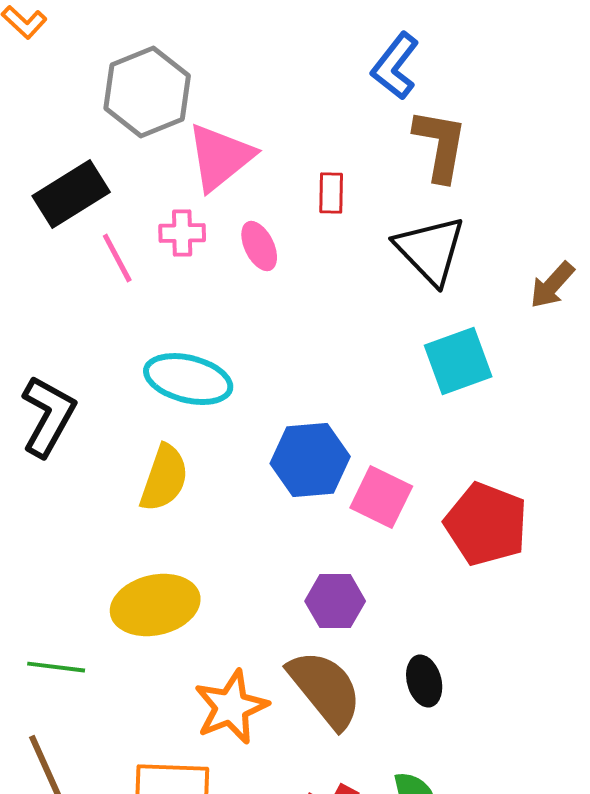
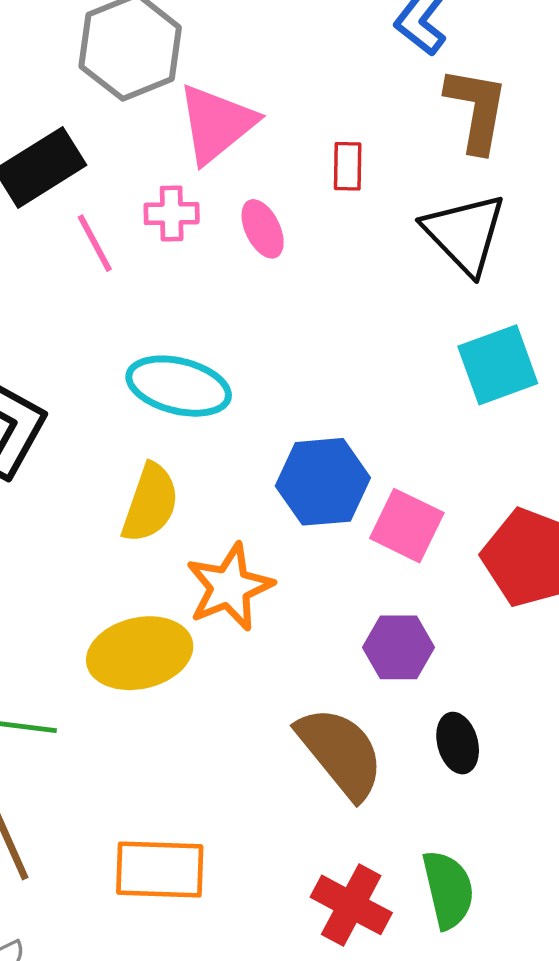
purple hexagon: (335, 601) -> (399, 647), moved
orange star: (231, 707) -> (229, 587), moved

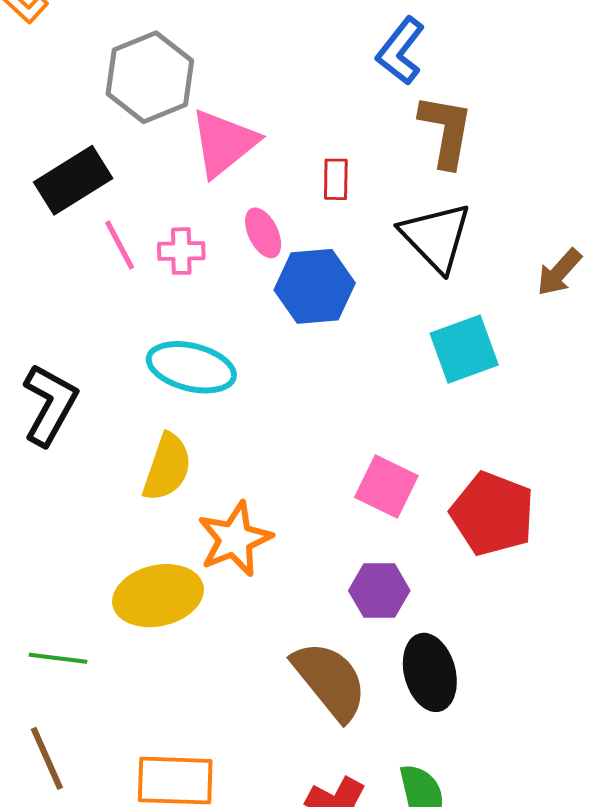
pink cross: (172, 213) -> (181, 251), moved
blue hexagon: (323, 482) -> (315, 286), moved
black ellipse: (458, 743) -> (430, 672), size x1.5

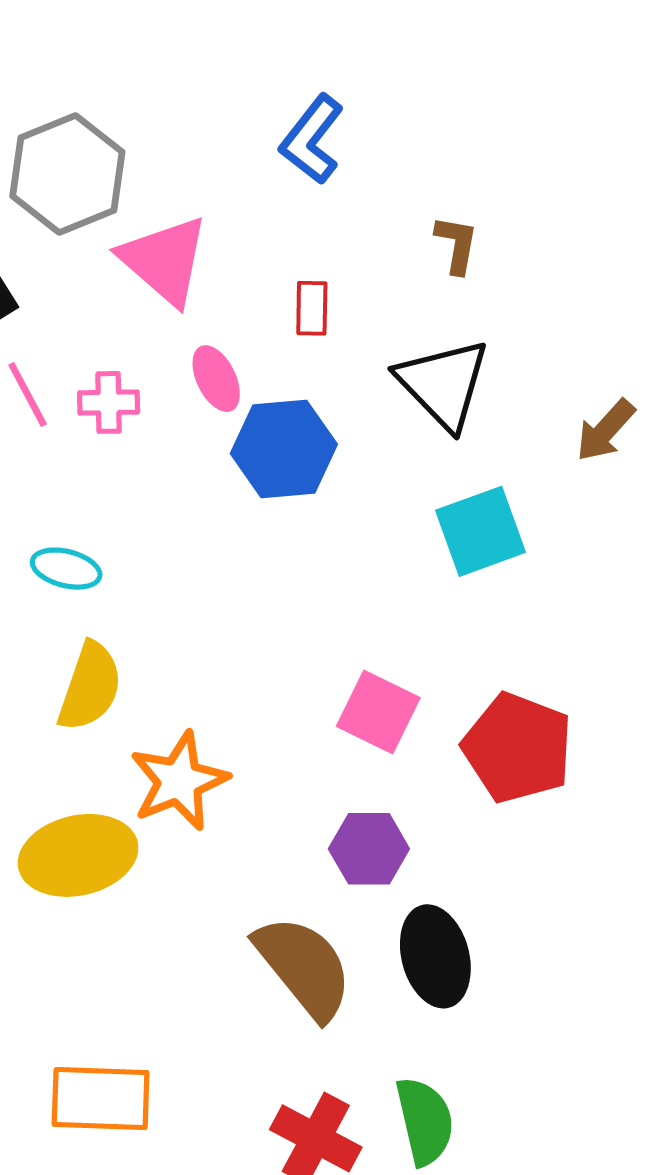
blue L-shape: (401, 51) -> (312, 139), moved
brown L-shape: (446, 131) -> (457, 244), size x0.6
pink triangle: (224, 143) -> (164, 260), turned -40
cyan ellipse: (191, 367) -> (66, 569), moved, size x0.6

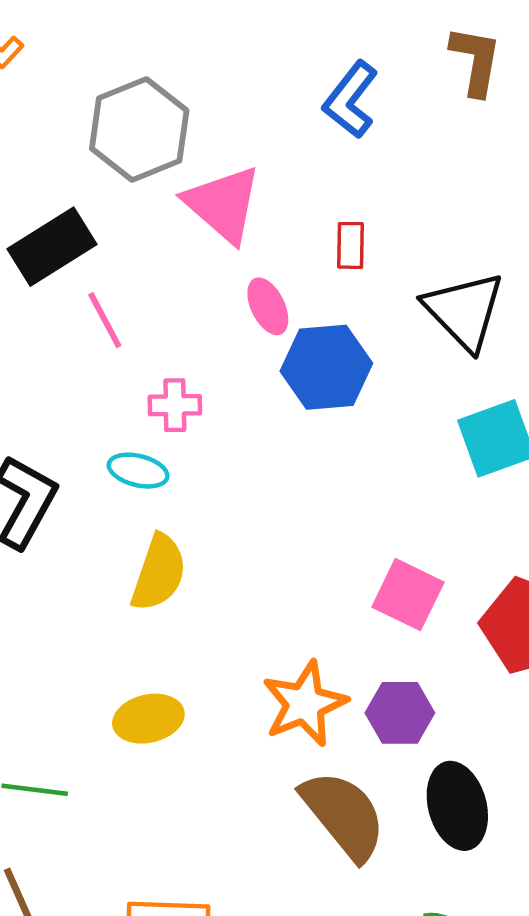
brown L-shape: (457, 244) -> (476, 61), moved, size x1.4
pink cross: (109, 402) -> (175, 405), moved
orange star: (179, 781) -> (305, 704), moved
yellow ellipse: (78, 855) -> (148, 719), size x0.7

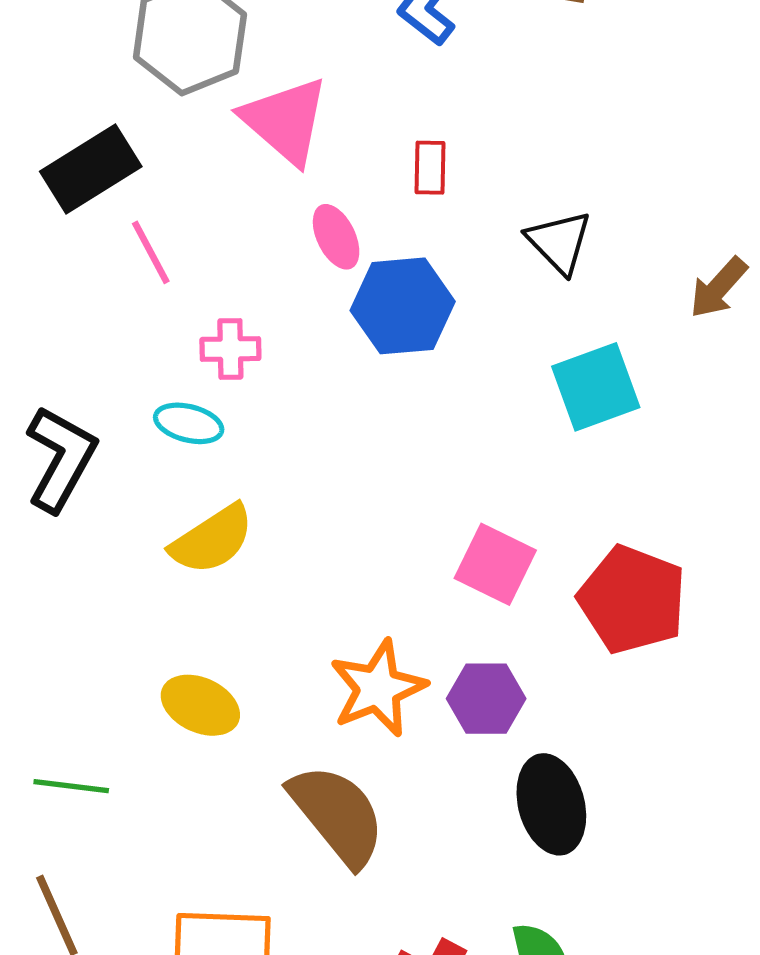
black triangle: (464, 311) -> (559, 242), size x0.7
yellow semicircle: (159, 573) -> (212, 539), turned 38
yellow ellipse: (148, 719) -> (200, 705), turned 38
brown semicircle: (344, 815) -> (337, 815), moved

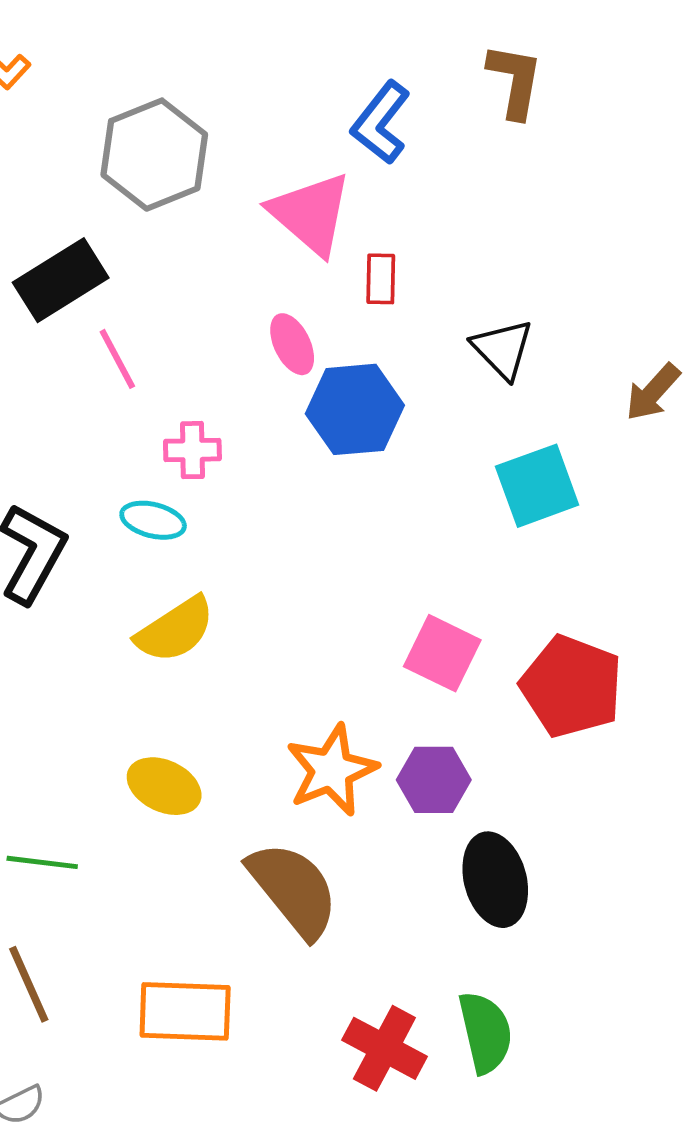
pink triangle: (285, 121) -> (311, 214), moved

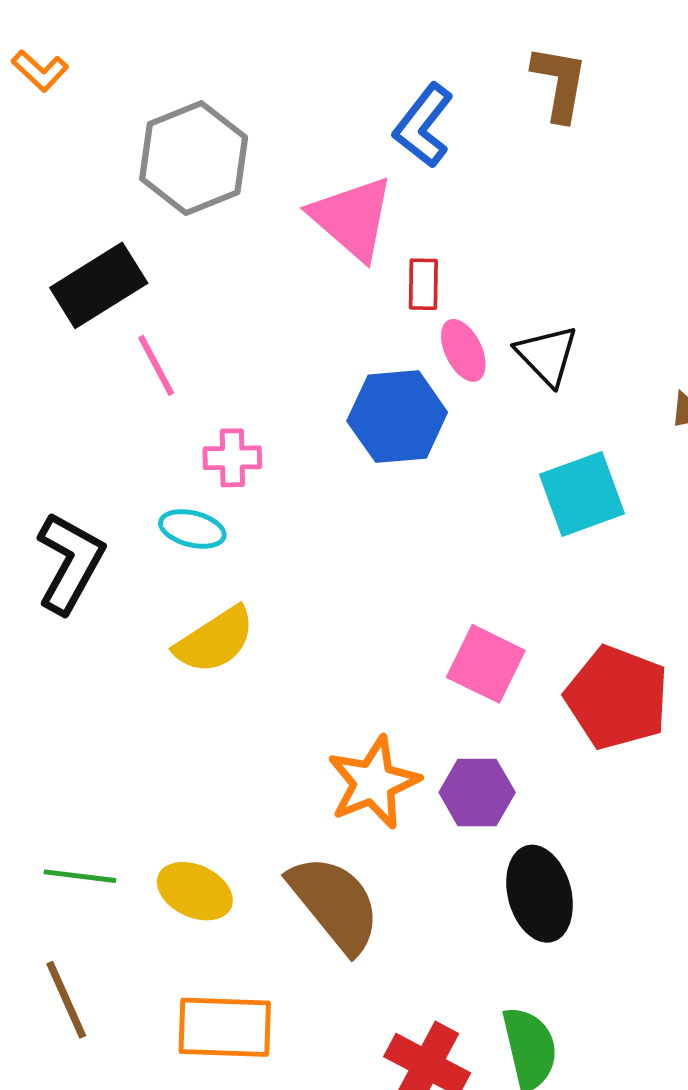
pink ellipse: (292, 344) -> (463, 350), moved
yellow ellipse: (164, 786) -> (195, 891), moved

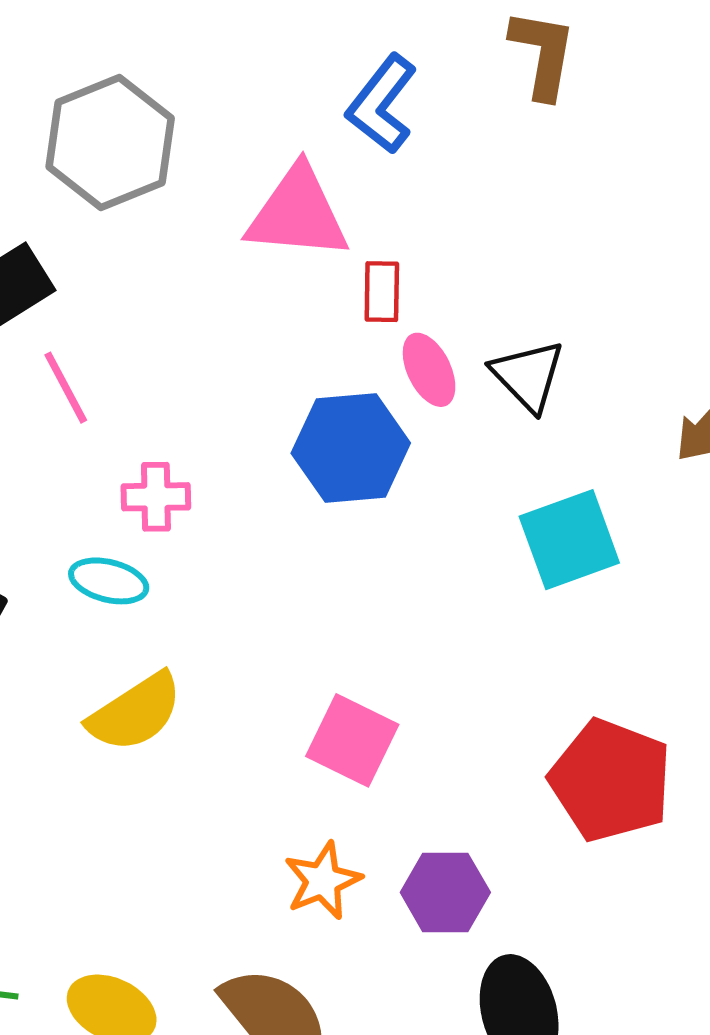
pink triangle: (352, 218) -> (298, 213), turned -36
pink square: (486, 664) -> (352, 740), moved
orange star: (373, 782) -> (323, 881), size x0.7

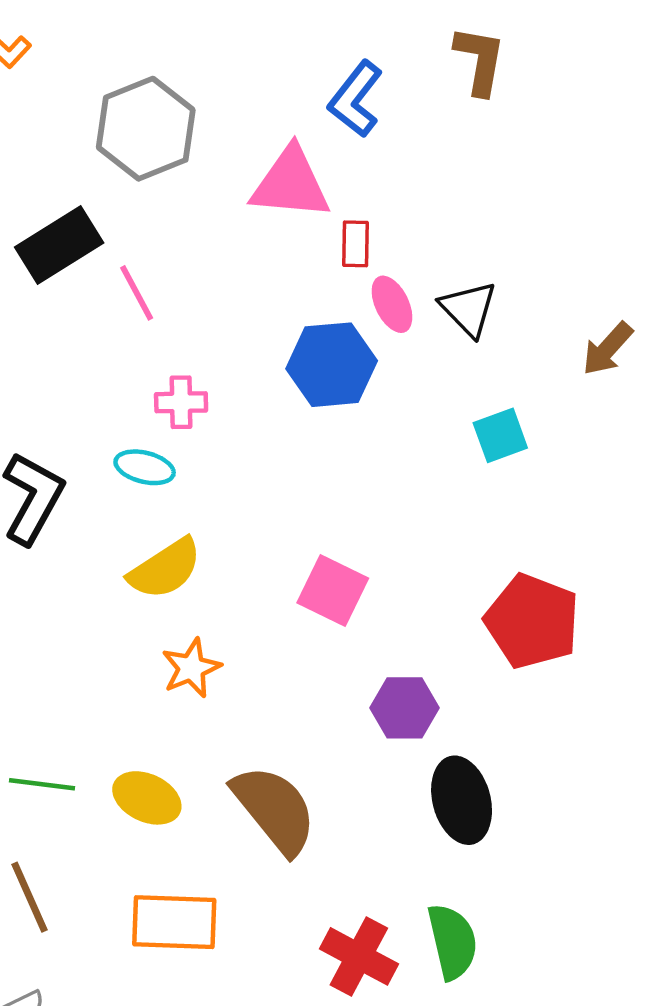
pink line: (66, 388) -> (137, 293), moved
cyan square: (569, 540) -> (500, 435), size x0.7
orange star: (323, 881) -> (191, 668), moved

